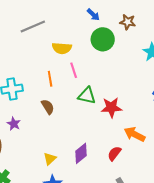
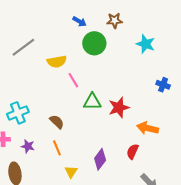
orange line: (50, 79) -> (57, 148), moved

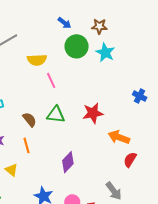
cyan star: (146, 44) -> (105, 53), moved
green triangle: (92, 102) -> (56, 115), moved
red semicircle: (133, 151) -> (130, 160), moved
yellow triangle: (71, 172) -> (12, 170), moved, turned -32

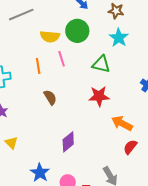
green circle: (77, 46) -> (77, 31), moved
green triangle: (56, 115) -> (101, 64), moved
brown semicircle: (30, 120) -> (50, 97), moved
orange line: (26, 145) -> (38, 66), moved

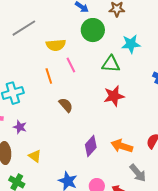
green circle: (77, 31) -> (93, 30), moved
cyan star: (119, 38) -> (131, 44), moved, turned -30
orange arrow: (122, 123) -> (122, 146), moved

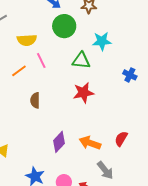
orange line: (49, 76) -> (19, 71), turned 70
brown semicircle: (66, 105) -> (35, 100), turned -140

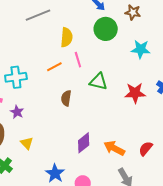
yellow semicircle: (27, 40) -> (67, 37), turned -90
green triangle: (81, 61) -> (98, 81), moved
red star: (83, 93) -> (135, 93), moved

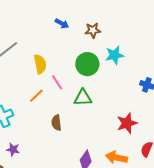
brown star: (133, 12) -> (93, 30), moved
green circle: (106, 29) -> (87, 64), moved
red star: (135, 93) -> (127, 123), moved

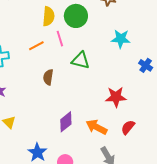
cyan star: (115, 55) -> (121, 39), moved
green circle: (87, 64) -> (76, 16), moved

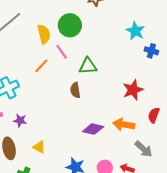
cyan star: (121, 39) -> (135, 31), moved, turned -30
brown semicircle: (48, 77) -> (75, 90), moved
purple diamond: (66, 122) -> (93, 129), turned 70

